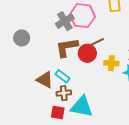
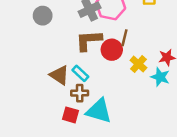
gray circle: (22, 38) -> (43, 16), moved
brown line: (97, 42) -> (124, 38), turned -56
yellow cross: (111, 63) -> (138, 64), turned 32

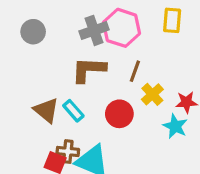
red circle: (112, 50) -> (119, 114), moved
yellow cross: (138, 64) -> (152, 94), moved
brown cross: (80, 93) -> (68, 152), moved

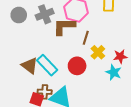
gray cross: (94, 30) -> (45, 14), moved
brown L-shape: (89, 70) -> (64, 26), moved
cyan rectangle: (73, 111) -> (47, 65), size x1.5

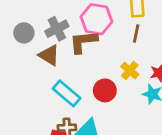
brown line: (86, 38) -> (136, 33), moved
brown triangle: (30, 66) -> (49, 55), moved

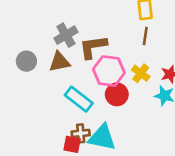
pink hexagon: (96, 19) -> (109, 71), moved
gray circle: (24, 33) -> (26, 61), moved
brown triangle: (49, 55) -> (60, 62), turned -40

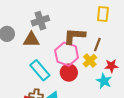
brown line: (145, 36) -> (97, 45), moved
brown L-shape: (93, 47) -> (74, 36), moved

